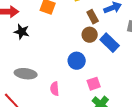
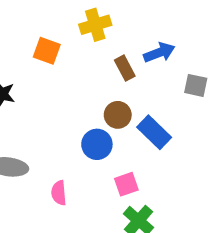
brown circle: (90, 35) -> (118, 115), moved
blue rectangle: (110, 43) -> (154, 132), moved

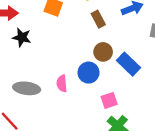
brown rectangle: (125, 68) -> (98, 19), moved
pink semicircle: (59, 193) -> (62, 83), moved

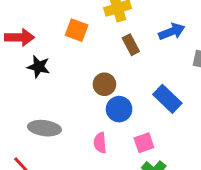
brown circle: (103, 52) -> (104, 84), moved
pink semicircle: (62, 83) -> (100, 143), moved

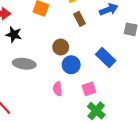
gray ellipse: (44, 128) -> (24, 64), moved

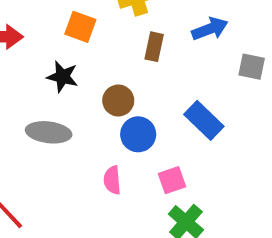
brown rectangle: (79, 19) -> (154, 47), turned 40
black star: (14, 35) -> (62, 77), moved

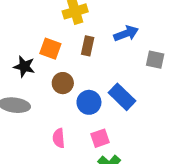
orange square: (80, 27) -> (50, 49), moved
blue circle: (138, 134) -> (89, 102), moved

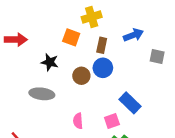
orange square: (50, 49) -> (71, 37), moved
blue rectangle: (122, 97) -> (130, 103), moved
blue circle: (89, 102) -> (103, 68), moved

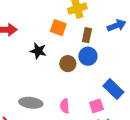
gray ellipse: (42, 94) -> (31, 103), moved

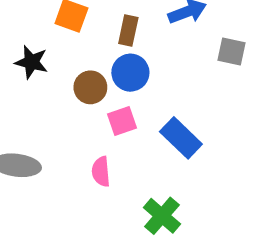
pink semicircle: (65, 106) -> (101, 172), moved
pink square: (96, 106) -> (122, 121), moved

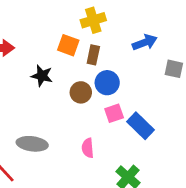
brown rectangle: (128, 30) -> (93, 55), moved
pink square: (122, 121) -> (114, 113), moved

